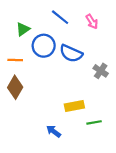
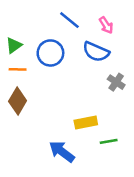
green triangle: (23, 29) -> (14, 45), moved
blue semicircle: (71, 53) -> (96, 52), moved
blue arrow: (54, 131) -> (62, 152), size x1.5

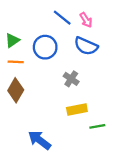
pink arrow: (106, 25) -> (86, 20), moved
gray cross: (116, 82) -> (71, 79), moved
blue arrow: (62, 152) -> (39, 140), moved

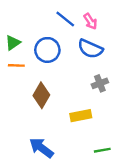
gray cross: (71, 79) -> (100, 83), moved, turned 35
brown diamond: (16, 90) -> (41, 95), moved
green line: (97, 126) -> (102, 150), moved

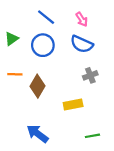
blue line: (65, 19) -> (46, 17), moved
orange line: (16, 65) -> (15, 74), moved

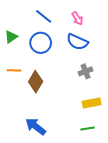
yellow rectangle: (73, 104) -> (92, 103), moved

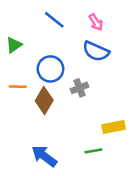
blue circle: (41, 43) -> (50, 69), moved
gray cross: (86, 71) -> (79, 88), moved
green line: (88, 128) -> (93, 151), moved

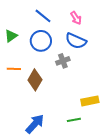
blue circle: (50, 69) -> (41, 41), moved
gray cross: (79, 88) -> (63, 61), moved
blue arrow: (44, 156) -> (35, 124), turned 95

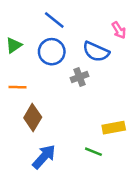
pink arrow: (76, 18) -> (119, 30), moved
brown diamond: (35, 80) -> (33, 117), moved
green line: (74, 120) -> (93, 152), turned 32

